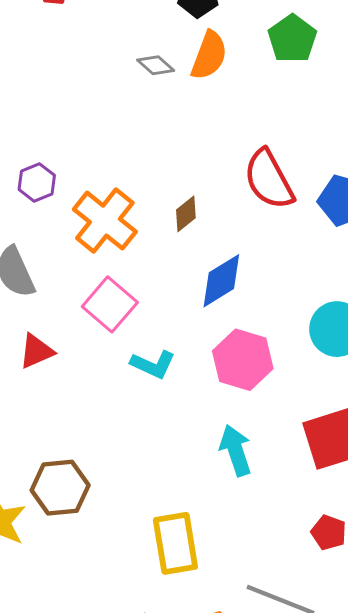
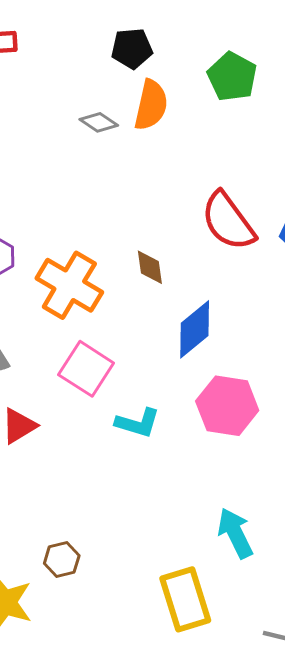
brown diamond: (186, 214) -> (150, 267), turned -51
cyan arrow: (236, 450) -> (235, 533), moved
brown hexagon: (60, 488) -> (62, 560), size x0.6

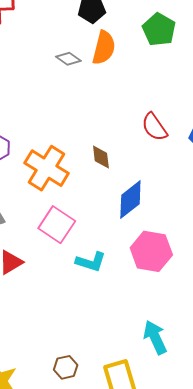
red semicircle: (228, 221) -> (154, 127), size x0.7
brown hexagon: (62, 560) -> (66, 367), moved

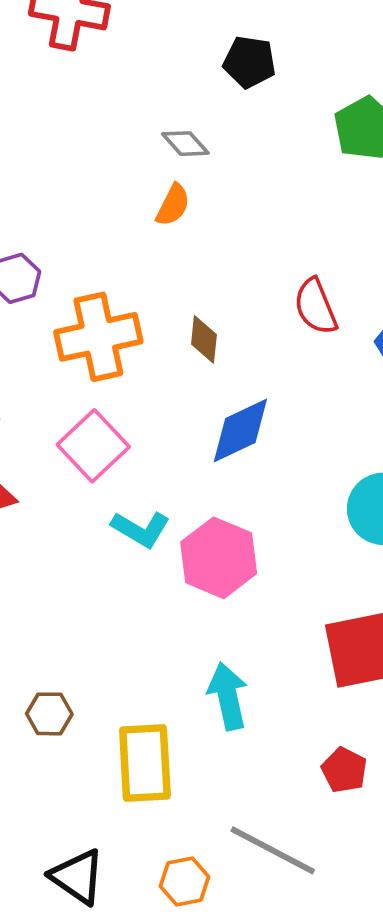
orange semicircle: (104, 48) -> (173, 205), moved, size x0.7
orange cross: (47, 168) -> (98, 337), turned 33
pink hexagon: (151, 251) -> (219, 558), moved

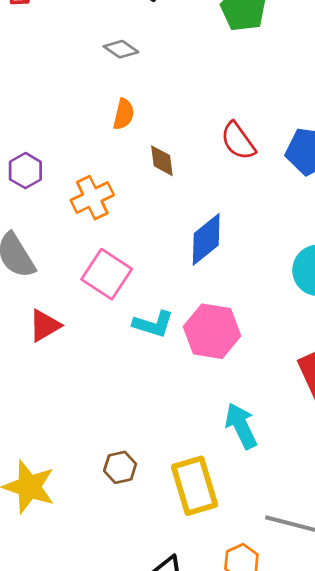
orange semicircle: (173, 205) -> (124, 114), moved
orange cross: (98, 337) -> (92, 198), size x0.7
brown diamond: (204, 339) -> (162, 161), moved

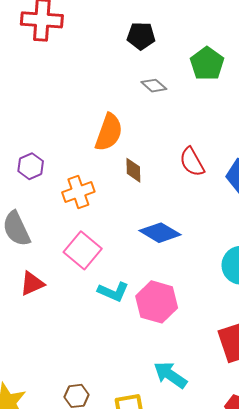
gray diamond: (121, 49) -> (154, 86), moved
orange semicircle: (124, 114) -> (109, 132), size x1.6
blue diamond: (206, 239) -> (160, 233), turned 63
cyan arrow: (241, 426) -> (170, 375), turned -36

